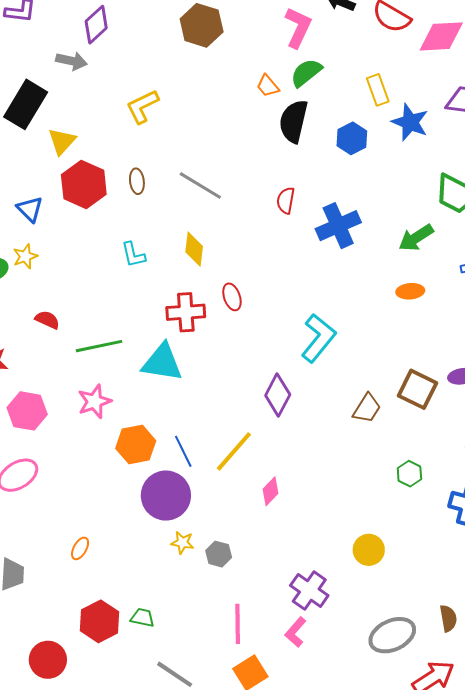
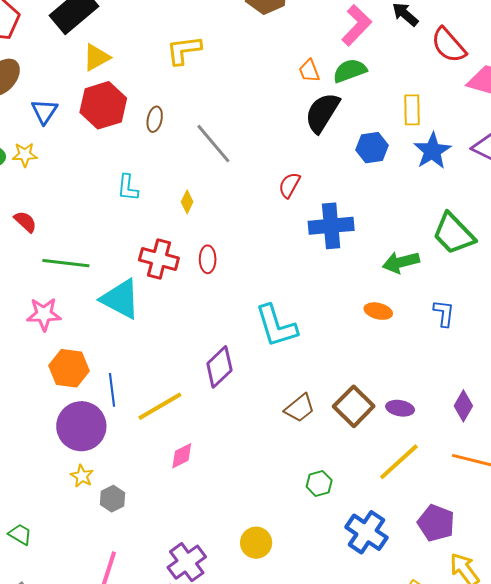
yellow diamond: (194, 249) -> (187, 202), size x0.7
cyan L-shape: (318, 338) -> (276, 326), turned 105

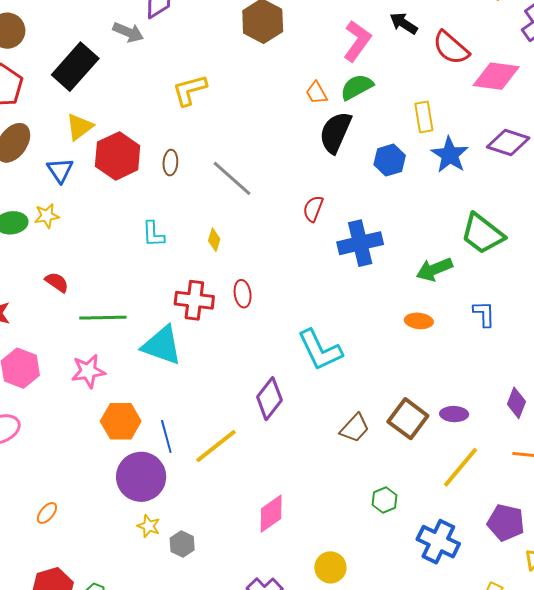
yellow triangle: (96, 57) -> (79, 127), moved
pink diamond: (182, 456) -> (271, 514), moved, size x1.4

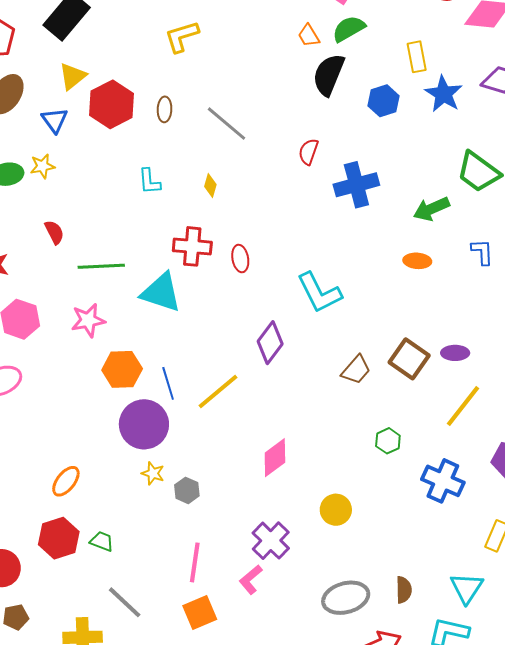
red semicircle: (57, 282) -> (54, 232), turned 30
red ellipse: (243, 294) -> (240, 259), moved
orange ellipse: (47, 513) -> (66, 481), moved, size x1.4

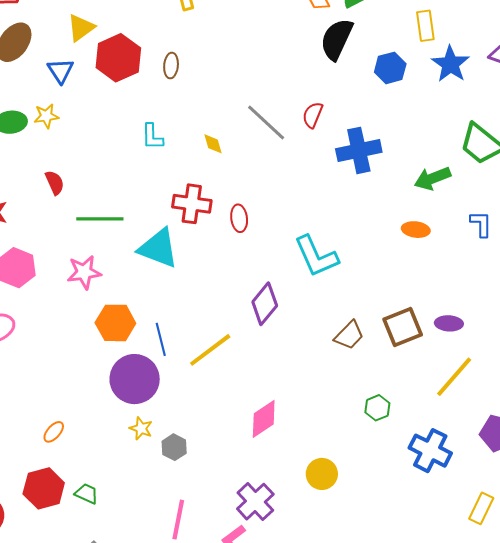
gray line: (227, 124) -> (266, 123), moved
yellow diamond: (210, 185) -> (213, 144), turned -35
brown square: (409, 359) -> (403, 327), turned 30
orange ellipse: (66, 481) -> (54, 432), size x0.7

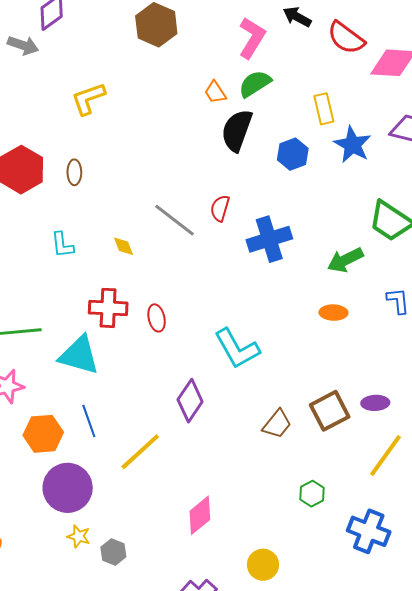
blue line: (161, 339) -> (89, 421), moved

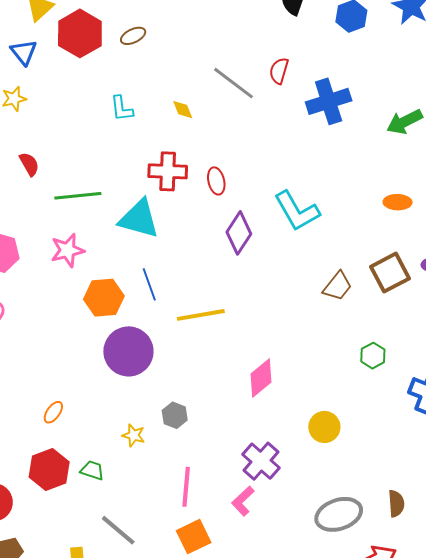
brown ellipse: (74, 172) -> (133, 36), turned 65
orange ellipse: (333, 313) -> (398, 202), moved
purple diamond: (190, 401) -> (239, 233), moved
yellow line: (140, 452) -> (201, 315), turned 33
yellow star: (79, 536) -> (134, 435), moved

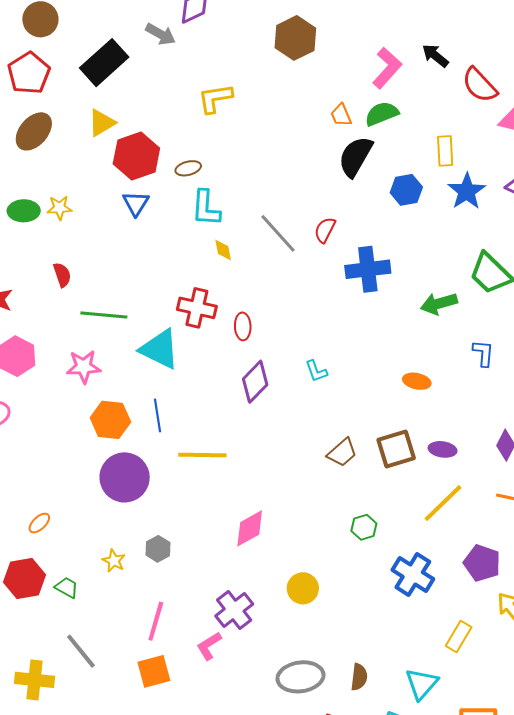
blue triangle: (24, 52) -> (136, 203), moved
cyan L-shape: (122, 109) -> (206, 208), moved, size x1.4
cyan L-shape: (297, 211) -> (316, 371), size x0.5

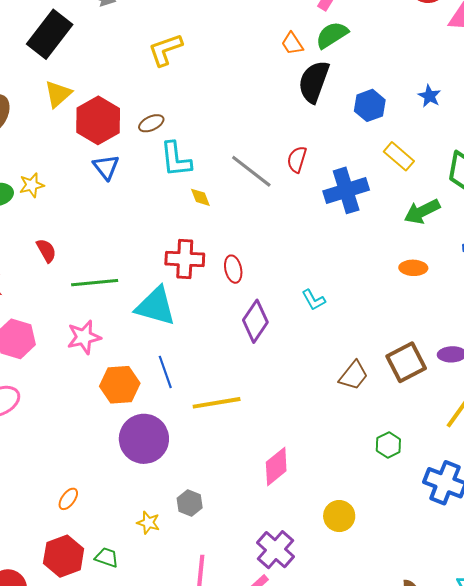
yellow rectangle: (445, 151) -> (399, 156), moved, turned -36
blue star: (467, 191) -> (429, 96), size x0.6
orange ellipse: (417, 381) -> (413, 268), moved

